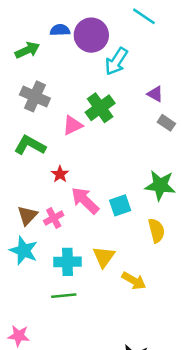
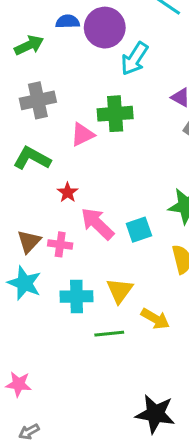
gray cross: (35, 96) -> (38, 100), turned -36
green cross: (100, 108) -> (115, 114), turned 32
pink cross: (54, 218) -> (60, 244), turned 36
green line: (64, 296) -> (109, 334), moved

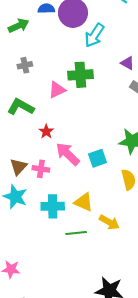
gray cross: (38, 100) -> (25, 65), size x0.6
yellow triangle: (120, 291) -> (84, 202), turned -42

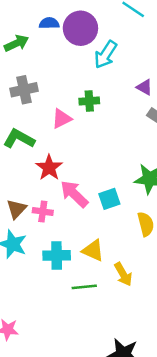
gray cross: (25, 65) -> (24, 90), size x1.5
green cross: (80, 75) -> (89, 101), size x0.7
red star: (46, 131) -> (49, 168), size x1.5
yellow arrow: (109, 222) -> (123, 274), turned 30

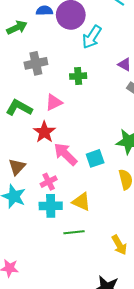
gray cross: (24, 90) -> (36, 63), moved
pink triangle: (62, 119) -> (54, 102), moved
pink cross: (43, 212) -> (49, 182), moved, turned -35
yellow arrow: (123, 274) -> (119, 245), moved

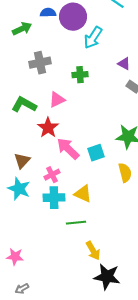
yellow arrow: (119, 245) -> (93, 251), moved

